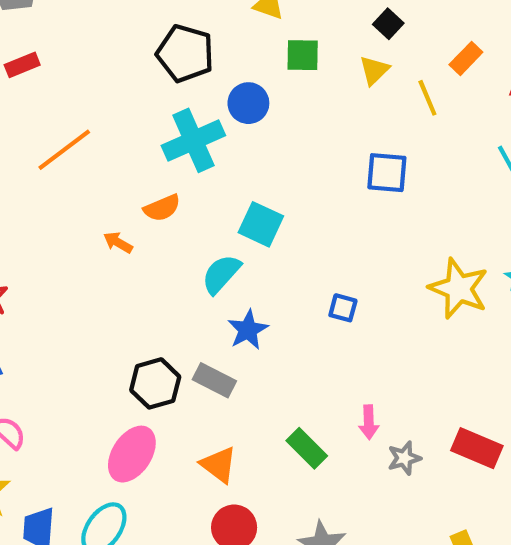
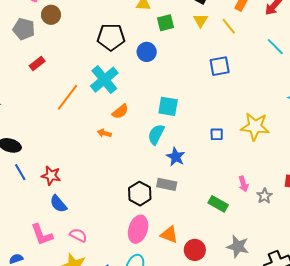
cyan cross: (193, 140) -> (104, 80), moved
yellow star: (459, 288) -> (255, 127), moved
orange triangle: (219, 465) -> (169, 235), moved

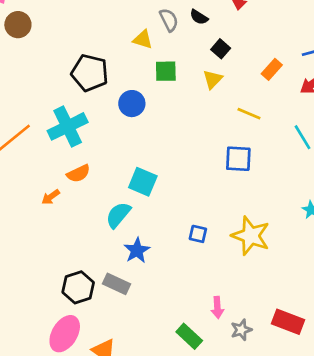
yellow line: (229, 26) -> (249, 114), moved, turned -42
blue square: (220, 66) -> (238, 159), moved
orange arrow: (104, 133) -> (51, 197), turned -64
green rectangle: (218, 204) -> (189, 336), moved

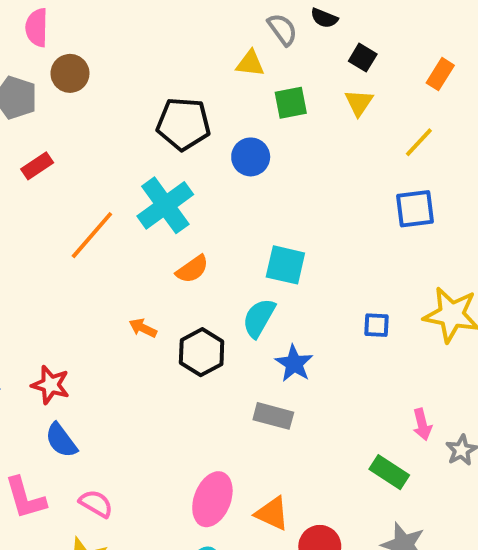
yellow line: (249, 114) -> (419, 142), turned -60
orange arrow: (51, 197) -> (143, 328), moved, turned 72
black hexagon: (78, 287) -> (202, 352), moved

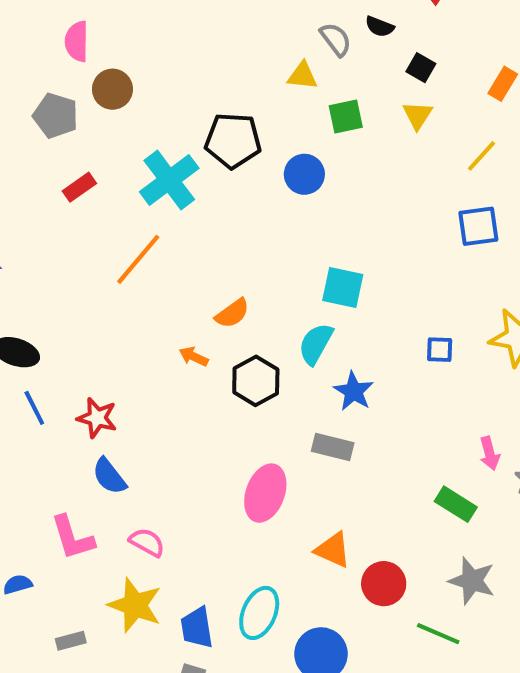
cyan cross: (165, 205) -> (169, 180), moved
orange semicircle: (192, 269) -> (232, 313), moved
pink ellipse: (212, 499) -> (265, 493), moved

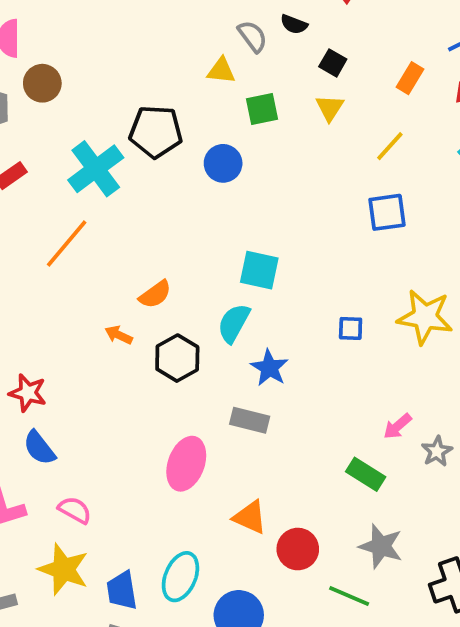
pink arrow: (490, 453) -> (397, 426), turned 64

